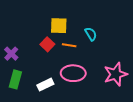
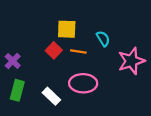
pink star: (116, 74) -> (131, 61), moved
white rectangle: (45, 85) -> (51, 96), turned 70

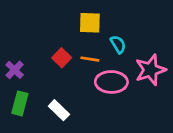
yellow square: (67, 29) -> (90, 23), moved
pink ellipse: (83, 83) -> (111, 82), moved

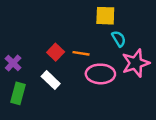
yellow square: (90, 23) -> (105, 16), moved
cyan semicircle: (118, 44) -> (119, 39), moved
white rectangle: (59, 110) -> (51, 80), moved

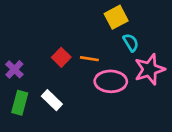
yellow square: (105, 16) -> (116, 17), turned -30
white rectangle: (51, 80) -> (52, 100), moved

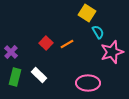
yellow square: (116, 17) -> (87, 13), turned -30
orange line: (89, 59) -> (67, 44), turned -40
pink ellipse: (111, 81) -> (88, 83), moved

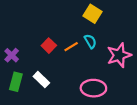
cyan semicircle: (98, 32) -> (90, 41), moved

